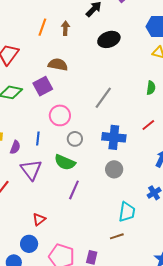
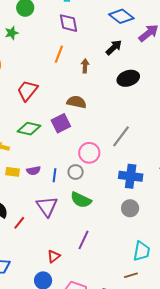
orange line: (42, 27) -> (59, 54), moved
pink circle: (60, 115) -> (89, 153), moved
gray circle: (75, 139) -> (76, 172), moved
purple semicircle: (15, 147) -> (33, 171), moved, turned 56
purple line: (74, 190) -> (83, 240), moved

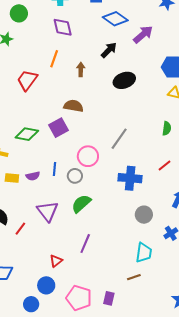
red trapezoid: (27, 91) -> (27, 80), moved
blue line: (55, 175) -> (55, 169), moved
green semicircle: (81, 200) -> (81, 204), turned 115
gray circle: (130, 208) -> (144, 215), moved

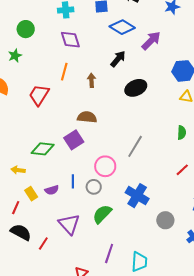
yellow rectangle: (12, 178) -> (31, 194), turned 56
blue cross: (130, 178) -> (137, 196), moved, turned 30
cyan trapezoid: (144, 253) -> (139, 262), moved

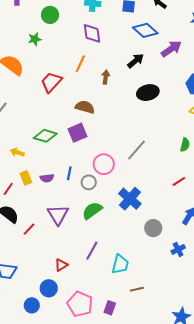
brown semicircle: (87, 117) -> (85, 107), moved

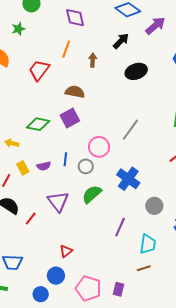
purple line: (92, 251) -> (120, 227), moved
cyan trapezoid: (120, 264) -> (148, 244), moved

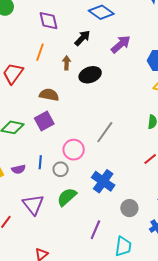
purple arrow: (155, 26) -> (121, 44), moved
black arrow: (121, 41) -> (82, 38), moved
black ellipse: (136, 71) -> (90, 75), moved

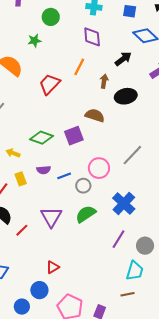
brown semicircle: (49, 95) -> (95, 115), moved
blue line: (40, 162) -> (64, 176), turned 56
purple semicircle: (18, 169) -> (44, 170), moved
gray circle: (129, 208) -> (145, 246), moved
purple line: (95, 230) -> (118, 239), moved

